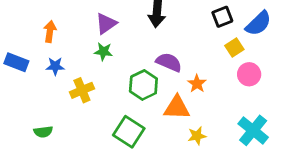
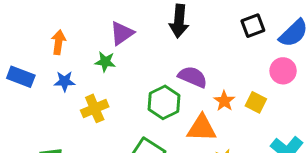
yellow square: (234, 48) -> (256, 102), moved, turned -30
green star: (103, 52) -> (105, 62), moved
pink circle: (249, 74) -> (283, 71), moved

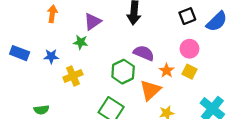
orange arrow: (59, 42) -> (52, 14), moved
pink circle: (283, 71) -> (189, 49), moved
orange triangle: (202, 128) -> (150, 90), turned -45

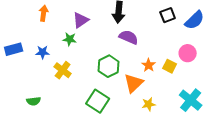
pink circle: (189, 49) -> (188, 53), moved
blue rectangle: (20, 53) -> (14, 49), turned -36
purple semicircle: (144, 53) -> (129, 37), moved
yellow cross: (73, 76) -> (63, 70), turned -30

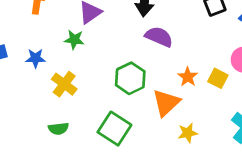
green semicircle: (34, 101) -> (58, 129), moved

